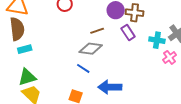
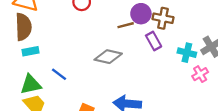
brown line: (97, 31) -> (126, 25), moved
blue line: (83, 68) -> (59, 74), moved

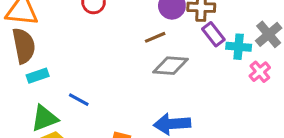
brown line: (126, 25) -> (155, 37), moved
purple rectangle: (154, 41) -> (213, 34), moved
gray diamond: (108, 57) -> (170, 66), moved

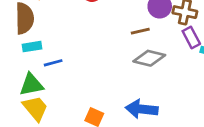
blue line: (79, 100) -> (53, 63), moved, turned -54

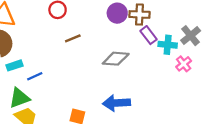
brown line: (140, 31) -> (73, 38), moved

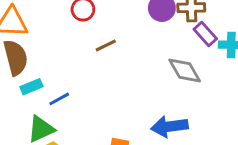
gray diamond: (116, 59) -> (185, 70), moved, turned 60

